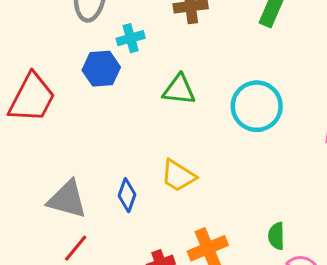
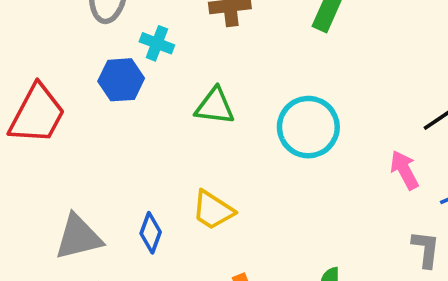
cyan cross: (131, 38) -> (157, 43), turned 36
gray triangle: (67, 199) -> (78, 237), turned -30

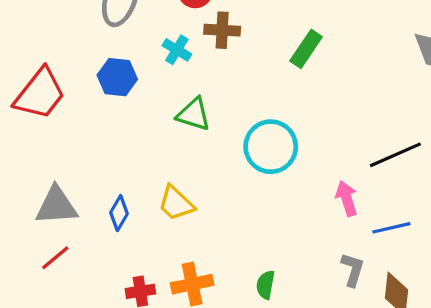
cyan cross: (157, 43) -> (177, 50), moved

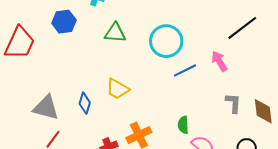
gray triangle: (56, 206) -> (46, 108), turned 32
blue line: (391, 228) -> (185, 70), moved

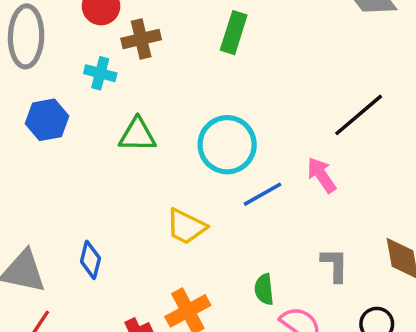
yellow trapezoid: (117, 89) -> (186, 227), moved
gray L-shape: (233, 103) -> (335, 265), moved

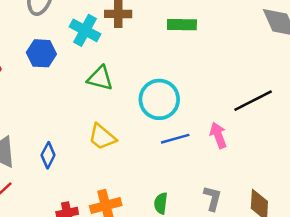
green rectangle: (234, 33) -> (182, 25), turned 60
cyan cross: (100, 73) -> (85, 30), size x1.4
yellow trapezoid: (186, 227) -> (102, 137), moved

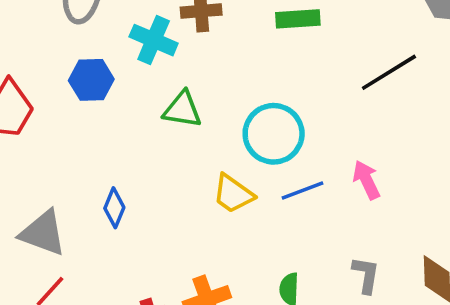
black line: (253, 101) -> (389, 72), moved
yellow trapezoid: (102, 137) -> (233, 194), moved
blue diamond: (48, 155) -> (114, 208), moved

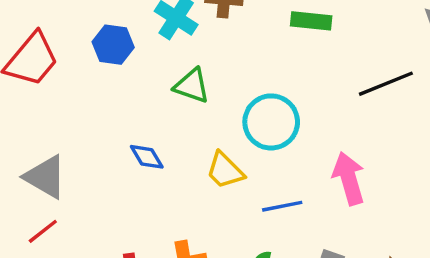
pink arrow: (366, 180) -> (349, 178), size x1.4
blue line: (302, 191) -> (282, 206), moved
blue diamond: (114, 208) -> (147, 157), moved, turned -63

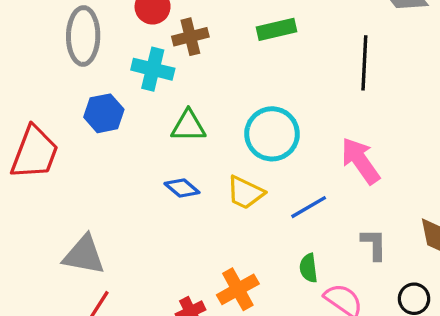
black line: (386, 84) -> (364, 63), turned -46
blue diamond: (147, 157) -> (182, 188), moved

